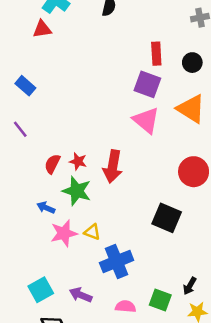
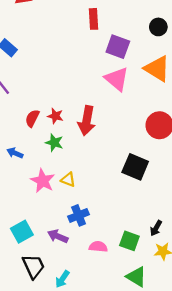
red rectangle: (156, 54) -> (94, 19), moved
green star: (77, 191) -> (54, 143), size x0.7
blue arrow: (46, 208) -> (15, 153), moved
pink star: (64, 233) -> (43, 181), turned -30
blue cross: (117, 262) -> (79, 215), moved, size x0.7

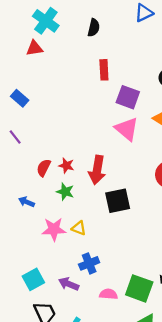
black square: (135, 167) -> (118, 201), moved, turned -35
pink star: (43, 181) -> (54, 229), turned -30
green square: (129, 241) -> (139, 288), size x1.4

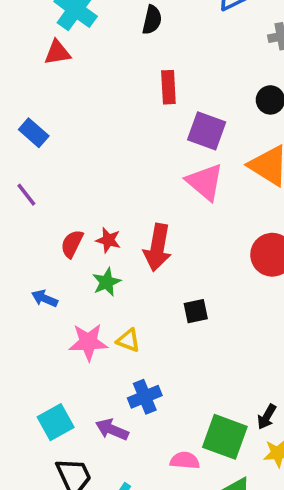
green star: (65, 192) -> (107, 282), turned 30
black square: (118, 201) -> (196, 311), moved, size x0.6
pink semicircle: (108, 294) -> (185, 460), moved

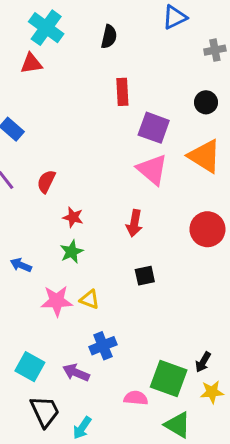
red semicircle: (72, 244) -> (46, 181), moved
red arrow: (157, 247) -> (134, 223), moved, size x0.7
cyan square: (56, 422) -> (30, 367), turned -32

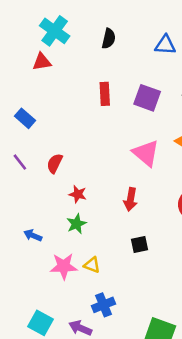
blue triangle: (175, 17) -> (165, 45), moved, turned 30
red rectangle: (122, 92) -> (105, 94), moved
purple square: (154, 128) -> (147, 98), moved

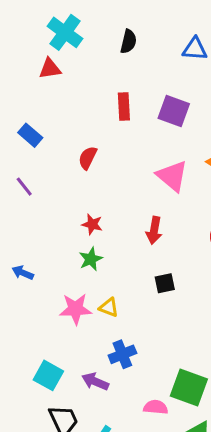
red semicircle: (55, 163) -> (88, 158), moved
blue arrow: (33, 235) -> (23, 273), moved

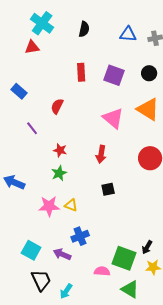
purple line: (24, 187) -> (32, 128), moved
blue arrow: (23, 273) -> (14, 182), size x1.5

